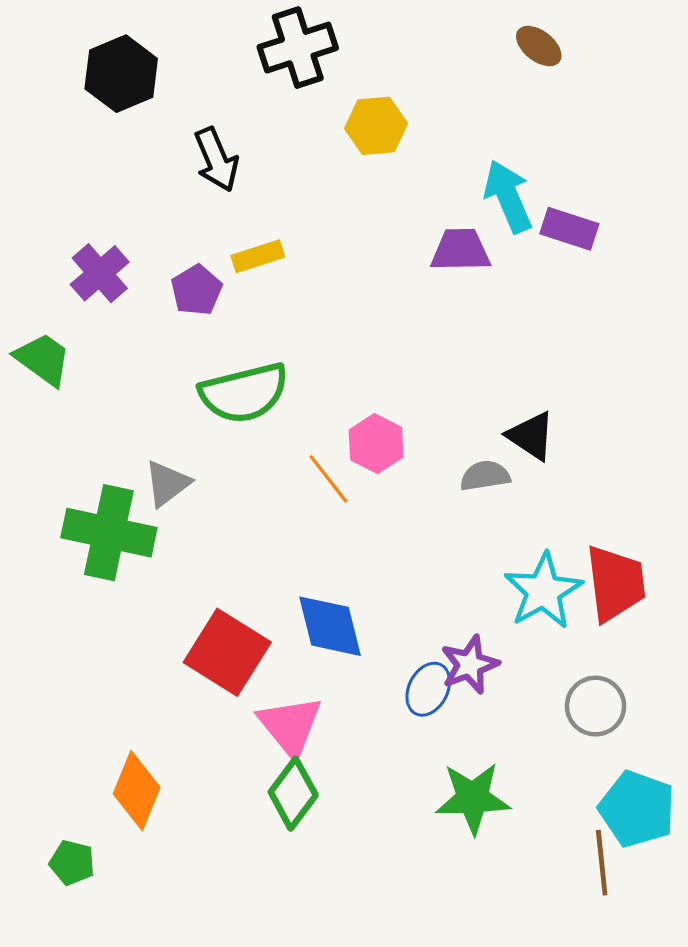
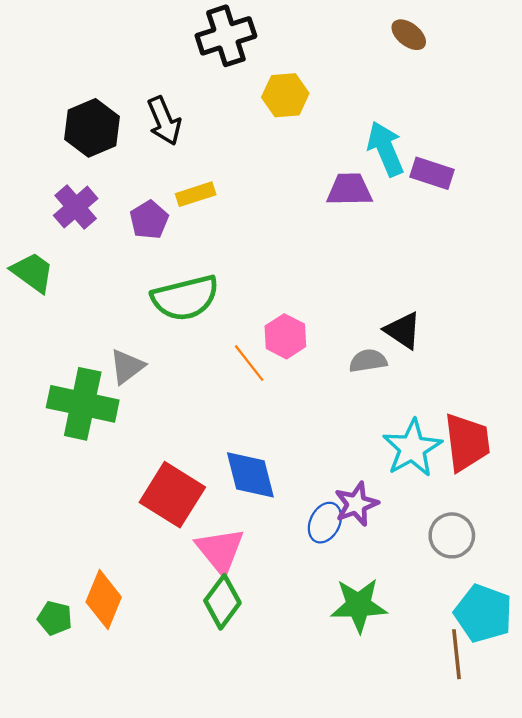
black hexagon: (121, 74) -> (92, 128), moved
green pentagon: (72, 863) -> (55, 618), moved

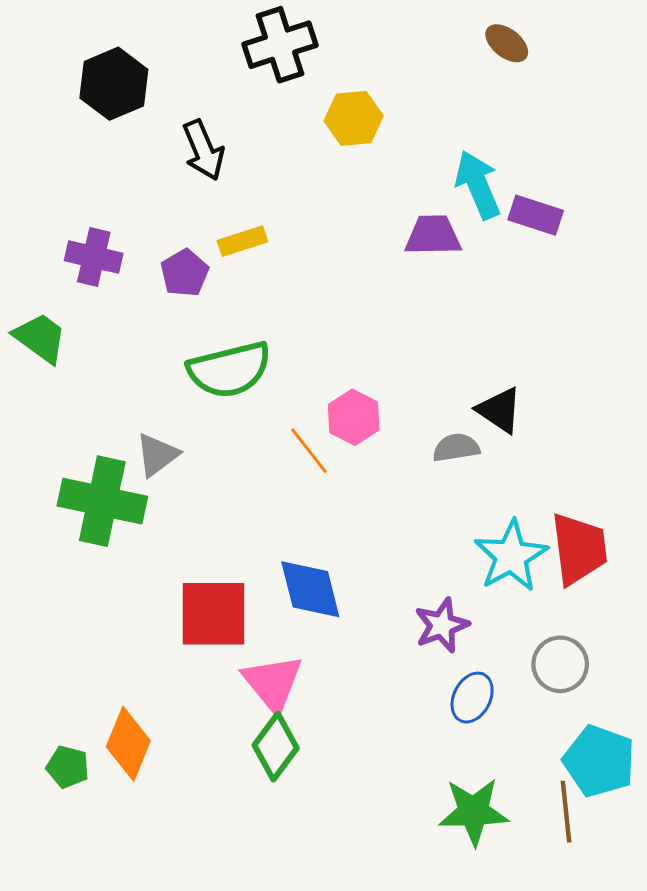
black hexagon: (92, 128) -> (114, 84), moved
purple cross: (76, 207) -> (94, 257), turned -36
red square: (172, 495) -> (214, 614), turned -32
blue ellipse: (325, 523) -> (472, 698), moved
green star: (359, 605) -> (474, 812), moved

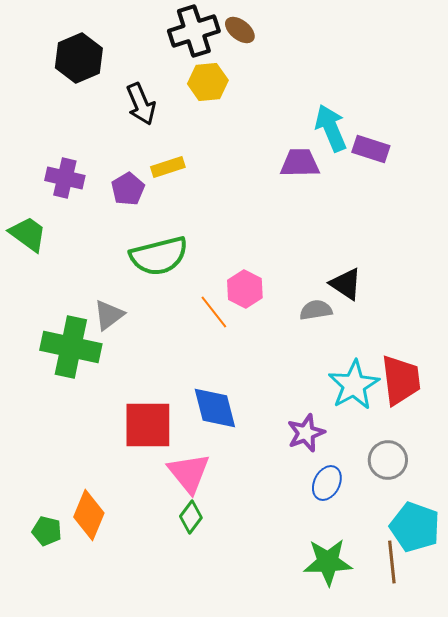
brown ellipse: (507, 43) -> (240, 30), moved
yellow hexagon: (354, 118) -> (208, 82), moved
green diamond: (276, 747) -> (191, 517), size x0.7

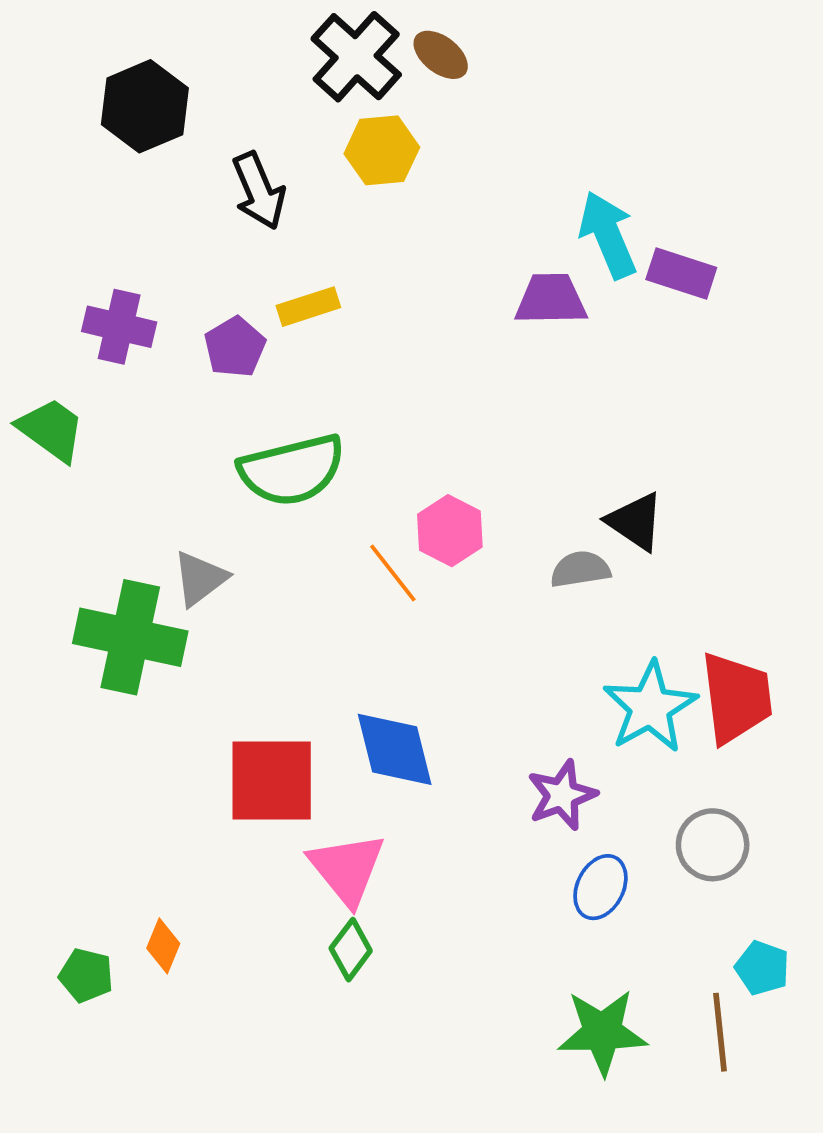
black cross: (194, 31) -> (356, 57), turned -30
orange diamond: (89, 515) -> (163, 946), size x0.6
cyan pentagon: (415, 527) -> (762, 968), size x0.6

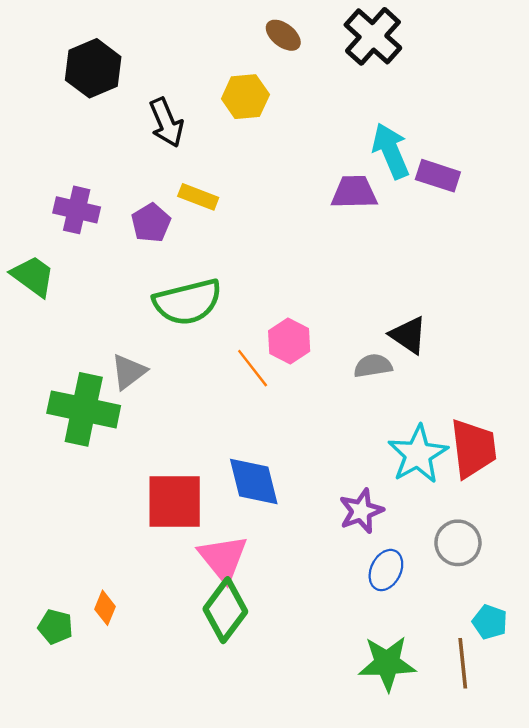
black cross: (356, 57) -> (373, 36), moved
yellow rectangle: (308, 307) -> (198, 197), turned 39
green diamond: (351, 950) -> (225, 610), size x1.6

